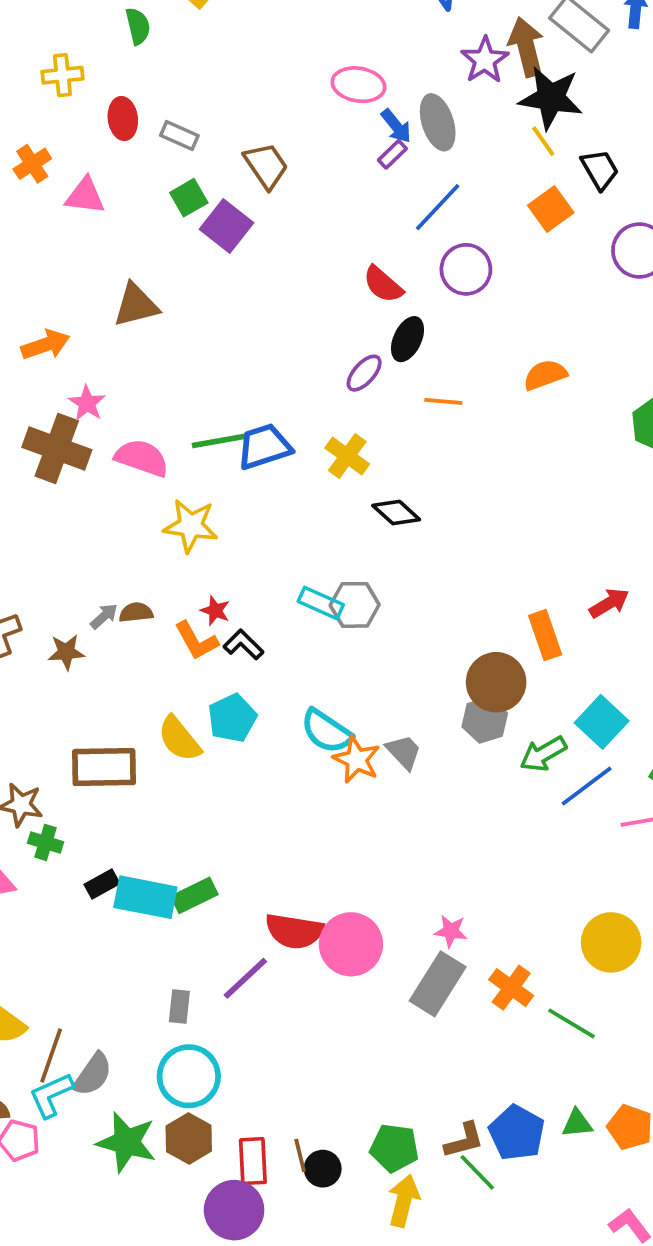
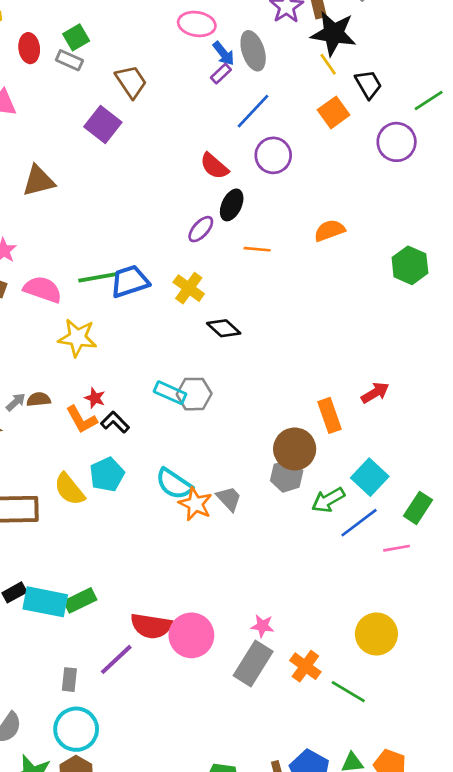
green square: (189, 198) -> (76, 37), moved

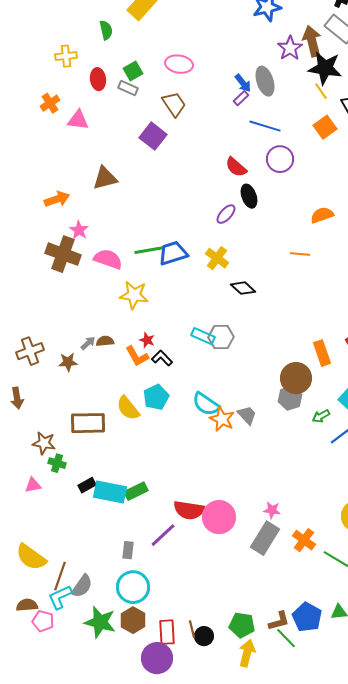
pink ellipse: (197, 24) -> (179, 64), moved
blue line: (253, 111) -> (265, 126), turned 64
black ellipse: (232, 205) -> (249, 196), turned -45
orange line: (257, 249) -> (300, 254), moved
green arrow: (328, 500) -> (321, 416), size x0.7

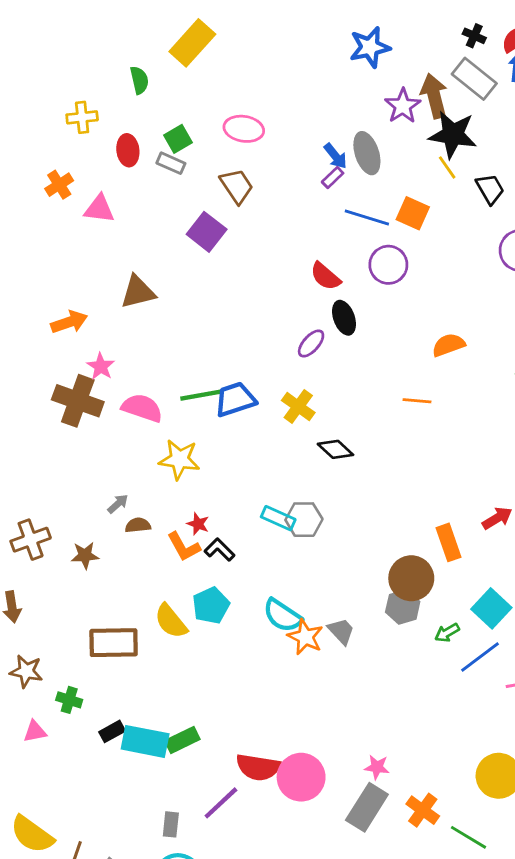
orange square: (325, 127) -> (413, 213), moved, turned -30
gray arrow: (88, 343) -> (118, 504), moved
brown star: (44, 443) -> (26, 671), moved

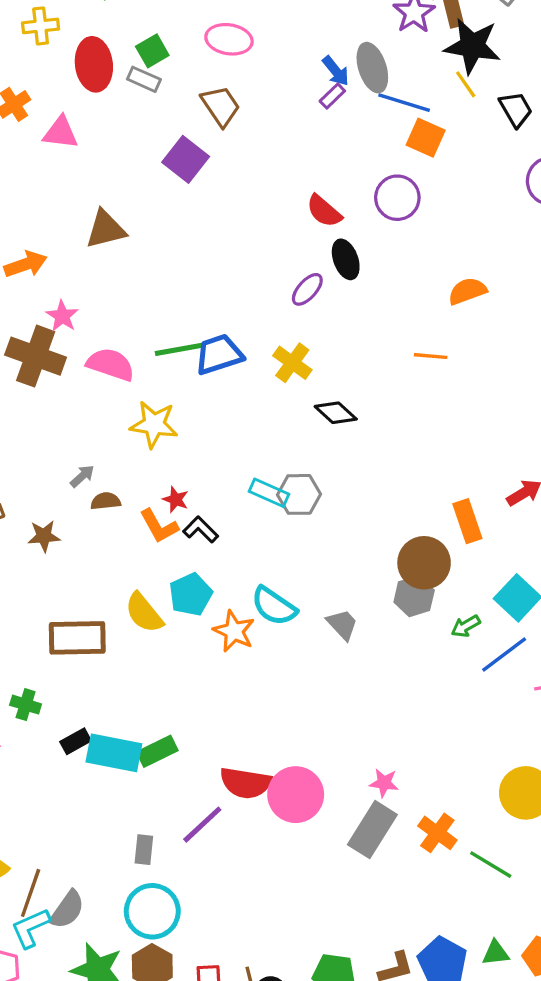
red ellipse: (128, 150) -> (94, 64), size x1.4
blue line: (367, 218) -> (404, 103), moved
orange star: (305, 637) -> (234, 631), moved

